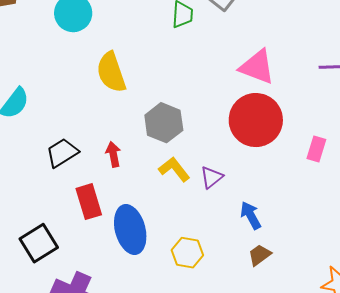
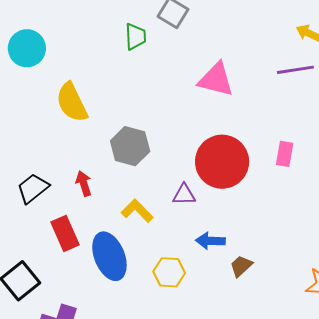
red circle: (256, 120) -> (222, 162), moved
yellow L-shape: (174, 169) -> (137, 211), moved
purple triangle: (212, 177) -> (184, 195), turned 45
blue arrow: (251, 215) -> (210, 241), moved, turned -52

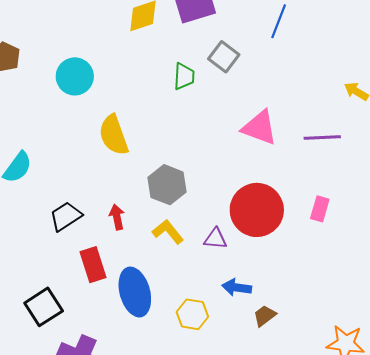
purple line: (295, 70) -> (322, 138), moved
yellow L-shape: (137, 211) -> (168, 232), moved

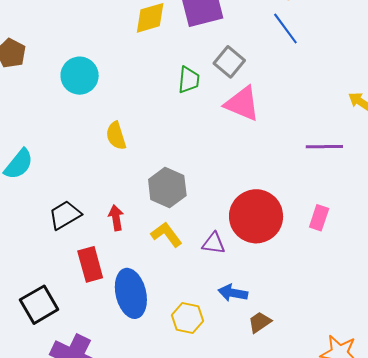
blue line: (279, 21) -> (285, 29), turned -60
pink triangle: (259, 128) -> (242, 104), moved
yellow semicircle: (114, 135) -> (116, 136), size x0.7

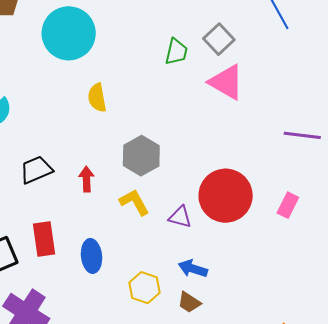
cyan circle: (80, 76) -> (69, 33), size x1.4
red rectangle: (90, 264) -> (44, 239), moved
blue ellipse: (131, 293) -> (92, 256), size x0.7
brown trapezoid: (260, 322) -> (189, 302), moved, turned -120

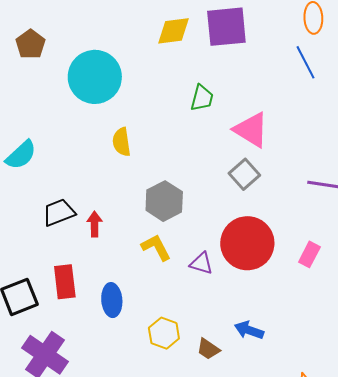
gray square: (219, 39) -> (244, 174), moved
red arrow: (87, 179) -> (95, 224), moved
blue arrow: (193, 269) -> (249, 330), moved

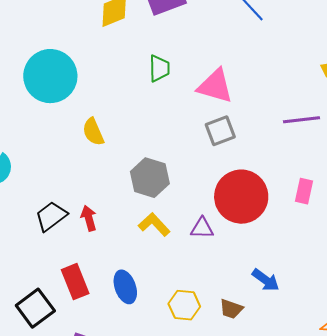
gray square: (244, 174) -> (220, 131), turned 36
blue arrow: (249, 330) -> (266, 280), turned -148

